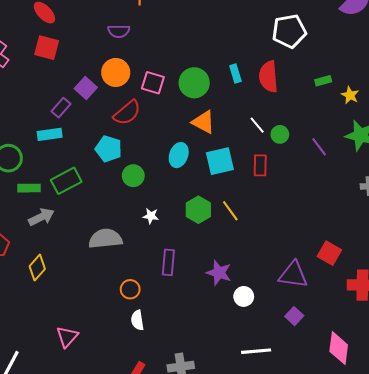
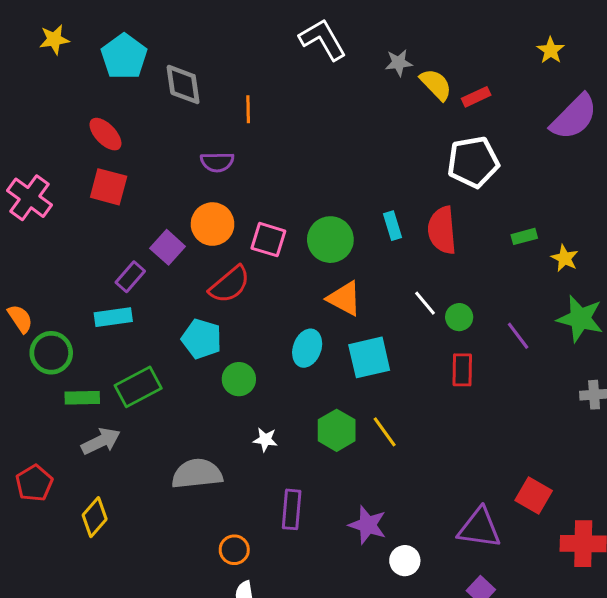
red rectangle: (260, 165) -> (462, 370), moved

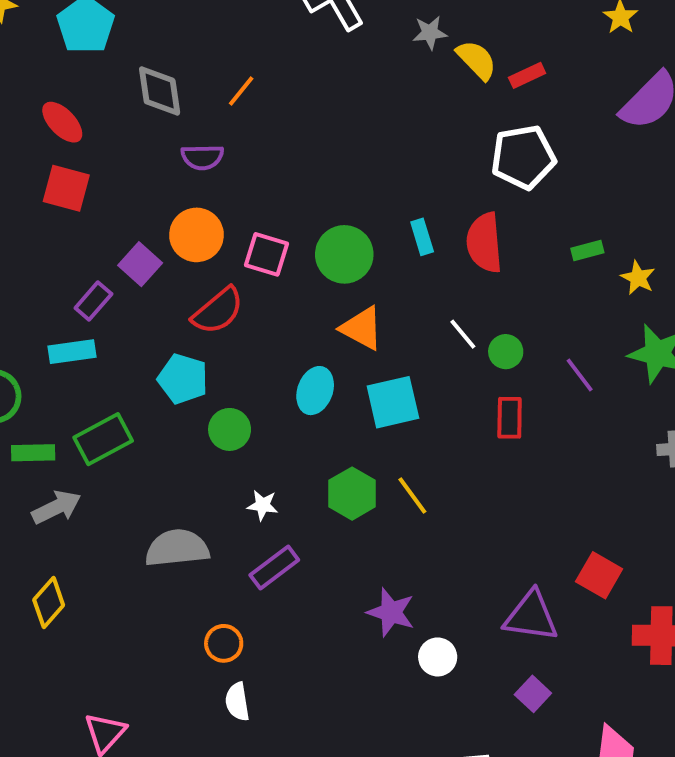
gray diamond: (183, 84) -> (160, 91), moved
orange line: (248, 109) -> (241, 91), turned 40
purple rectangle: (292, 509) -> (274, 567), moved, turned 48

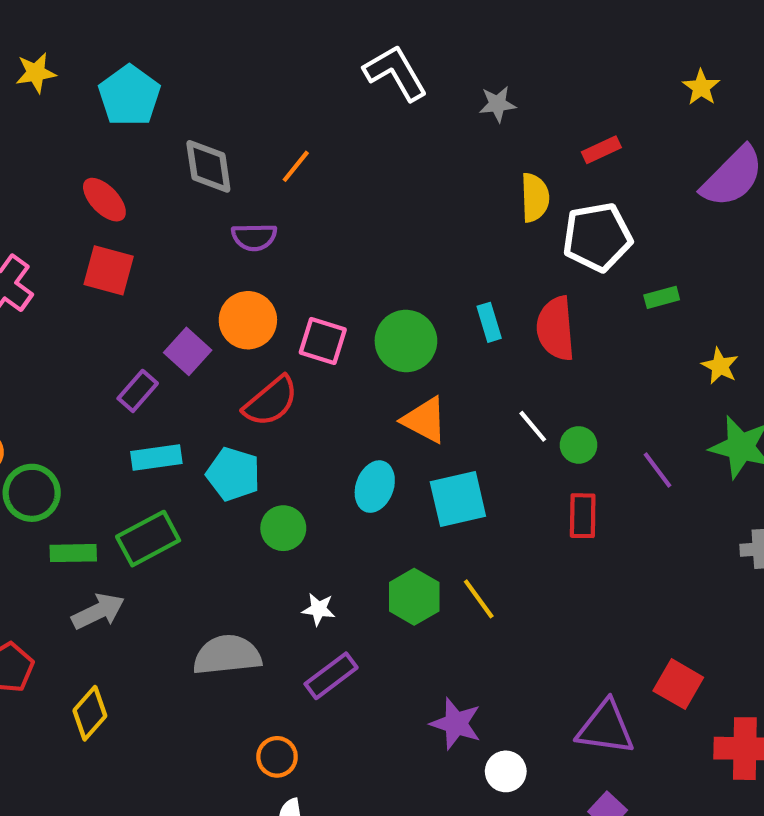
yellow semicircle: (477, 60) -> (535, 198), moved, turned 42
green rectangle: (587, 250) -> (662, 297), moved
cyan rectangle: (72, 352) -> (156, 457), moved

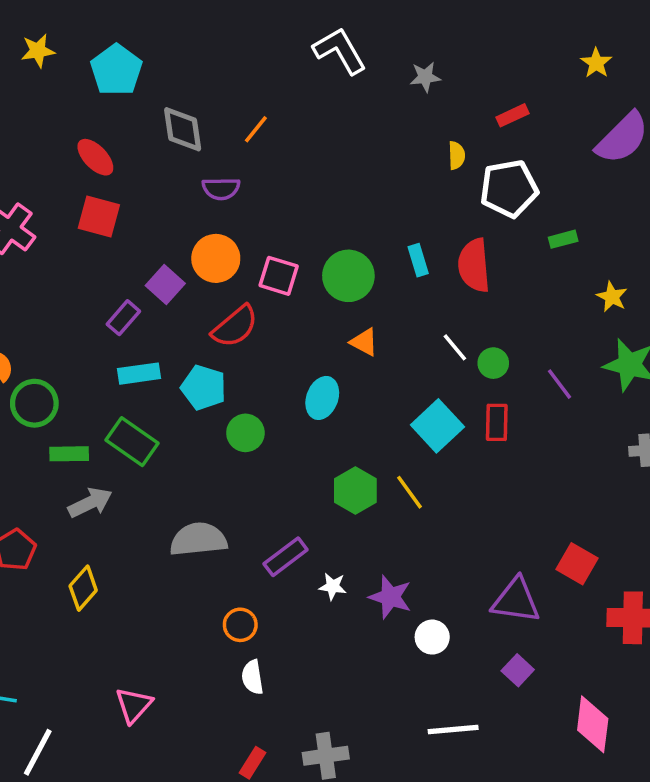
yellow semicircle: (535, 198) -> (457, 155), size x0.7
orange triangle: (425, 420) -> (364, 342), size x0.7
cyan square: (458, 499) -> (437, 426), moved, turned -30
green rectangle: (148, 539) -> (132, 442), turned 63
white star: (319, 609) -> (333, 586), moved

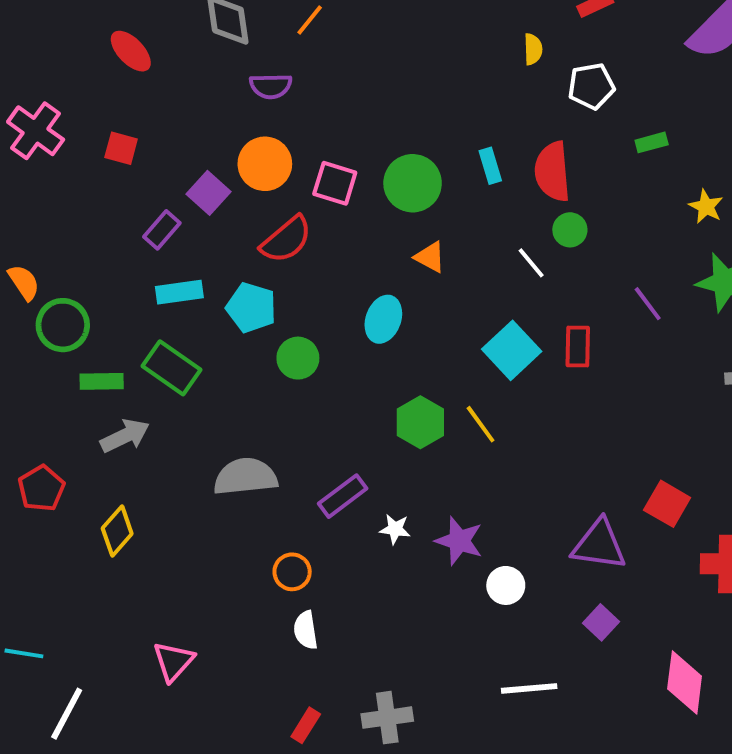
white pentagon: (509, 189) -> (591, 86), size x0.7
red square: (99, 216) -> (121, 148), moved, size x0.7
green circle: (493, 363) -> (570, 230), moved

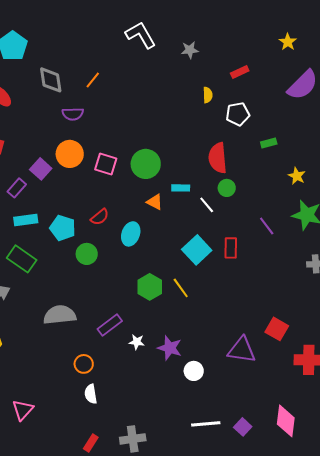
cyan rectangle: (490, 166) -> (181, 188), moved, turned -72
red semicircle: (286, 240) -> (100, 217), moved, size x0.7
purple square: (601, 622) -> (243, 427), moved

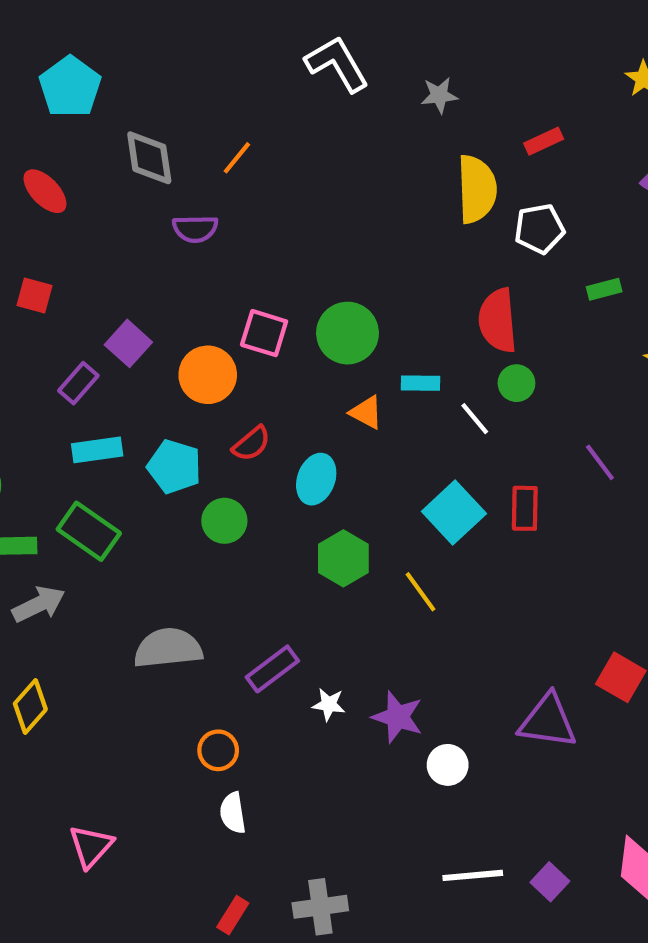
yellow semicircle: (208, 95) -> (477, 189), size x2.0
orange circle: (70, 154) -> (208, 375), moved
green hexagon: (150, 287) -> (343, 558), moved

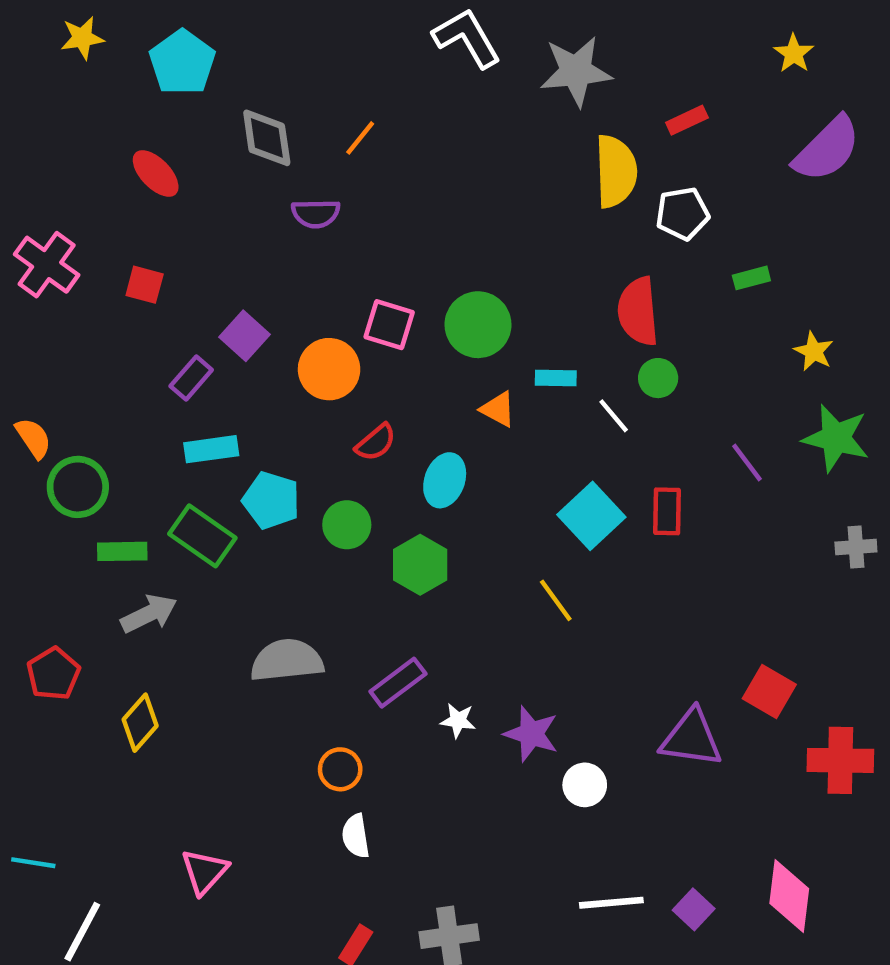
gray star: (439, 95) -> (576, 71), size x1.8
cyan pentagon: (174, 467) -> (271, 500), moved
green hexagon: (343, 558) -> (420, 565), moved

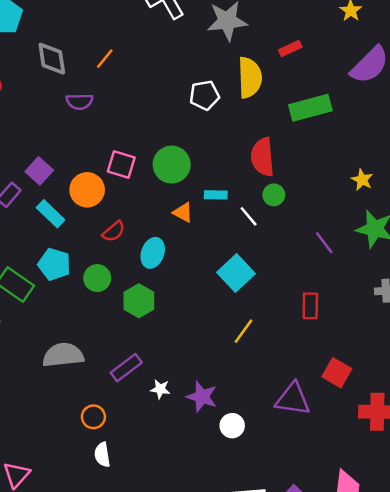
white pentagon: (683, 214) -> (204, 95), moved
green rectangle: (751, 278) -> (310, 108), moved, size x2.0
cyan rectangle: (211, 449) -> (51, 214), moved, turned 52
red rectangle: (667, 511) -> (310, 306), moved
yellow line: (556, 600) -> (244, 331), moved, turned 72

